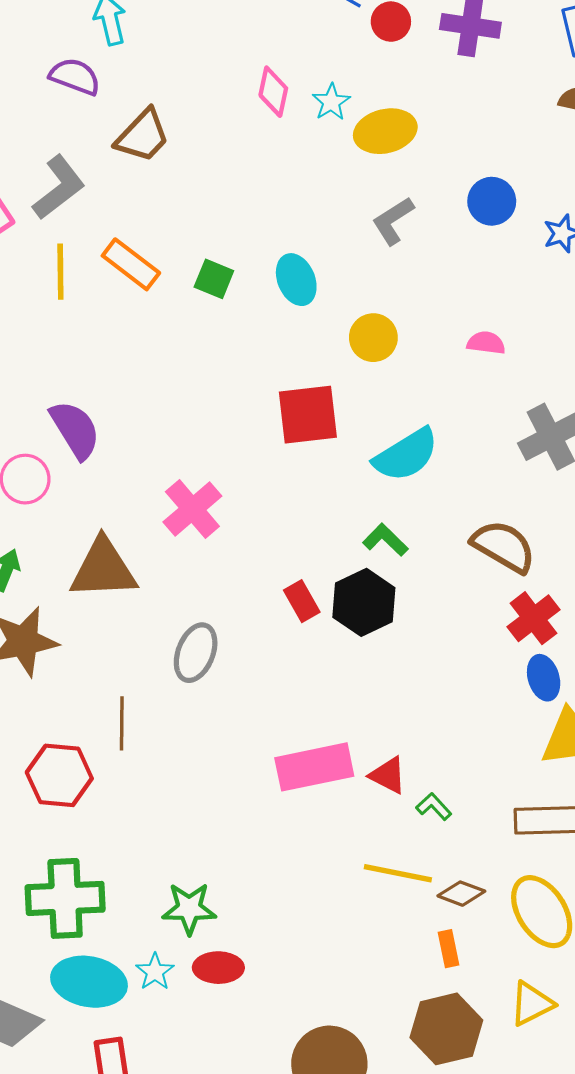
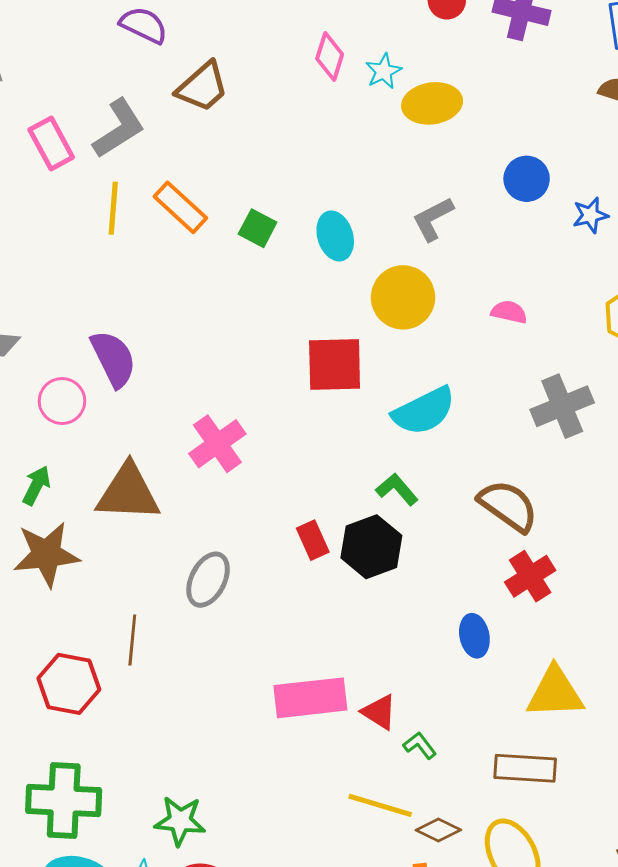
gray L-shape: (393, 221) -> (433, 219), moved
yellow circle: (373, 338) -> (403, 297), size x1.4
blue ellipse: (544, 678) -> (474, 636), moved

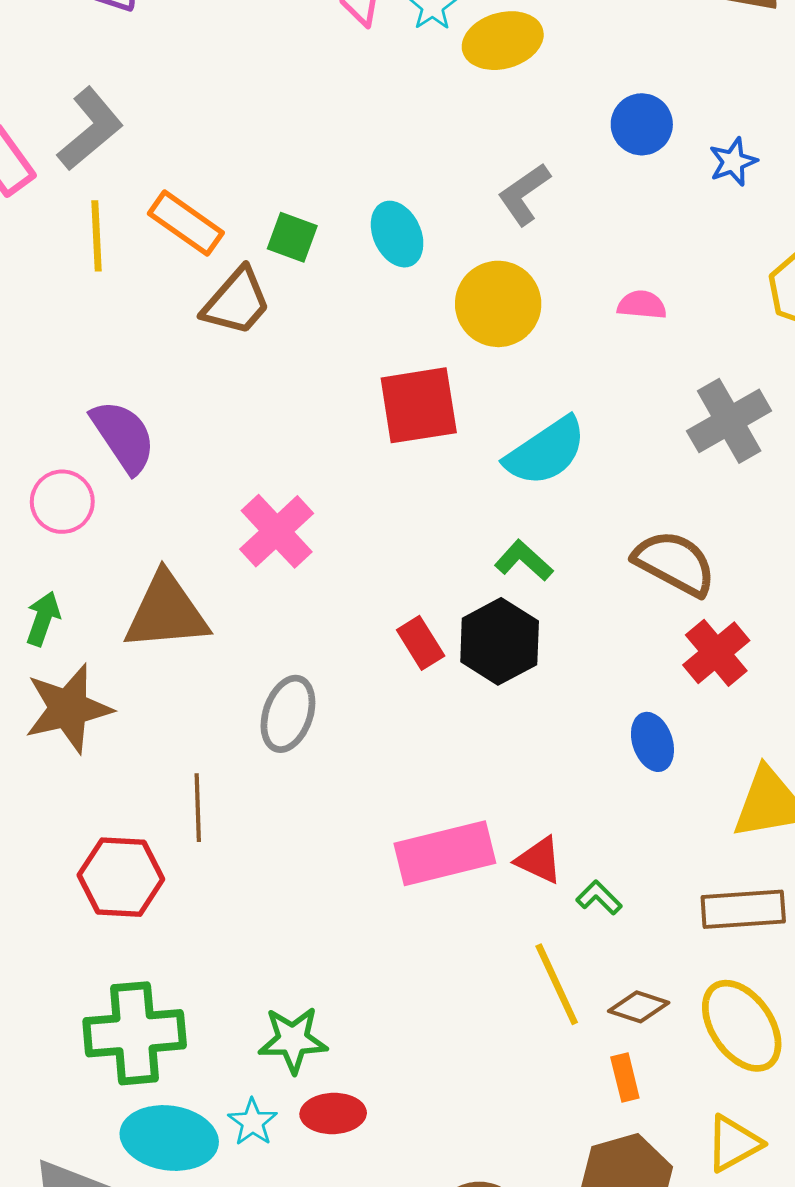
brown trapezoid: (202, 87) -> (237, 302), moved
yellow line: (380, 805) -> (557, 984), turned 56

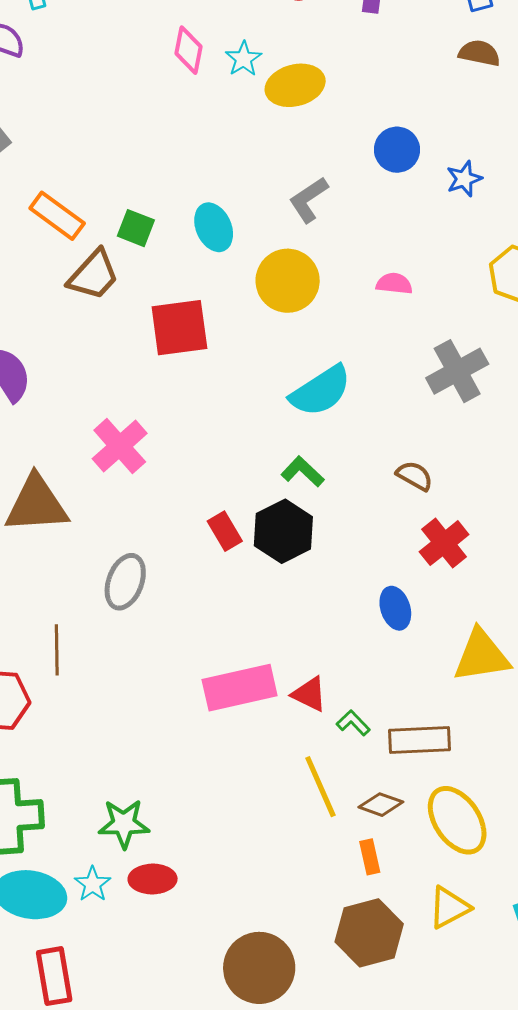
red square: (419, 405) -> (179, 328), moved
brown semicircle: (675, 563) -> (415, 476), size x0.6
brown rectangle: (743, 909) -> (420, 740), moved

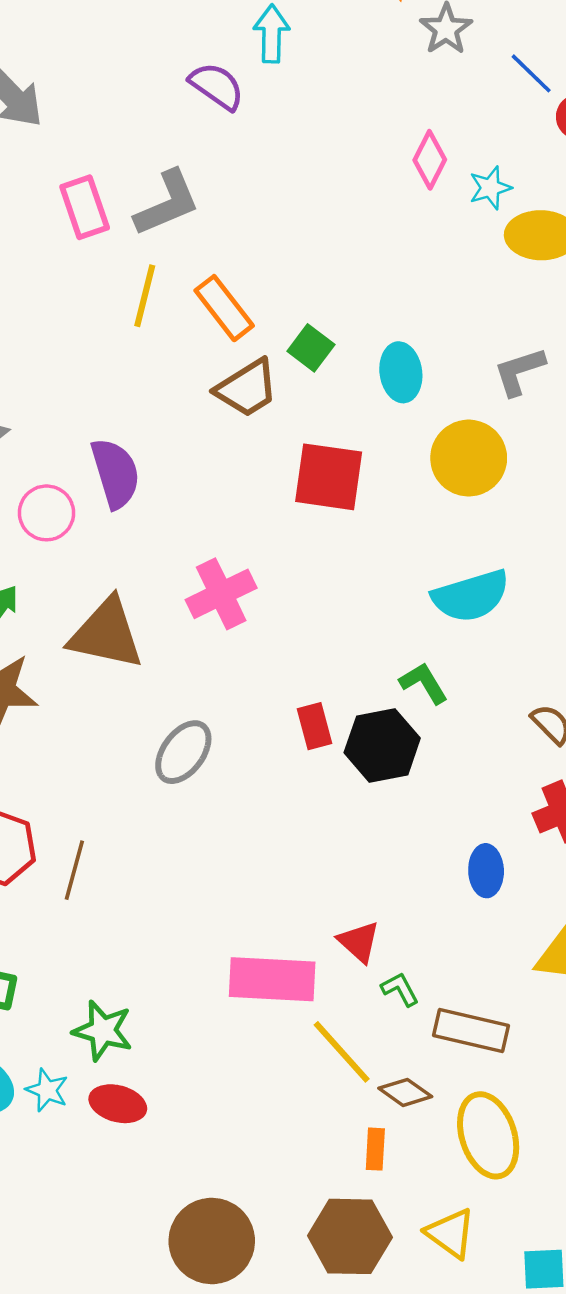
brown line: (57, 650) -> (74, 870), moved
pink rectangle: (240, 688) -> (272, 979), moved
yellow line: (320, 787) -> (342, 1052), turned -34
cyan star: (93, 884) -> (47, 1090), turned -30
yellow triangle: (449, 907) -> (451, 1233), turned 48

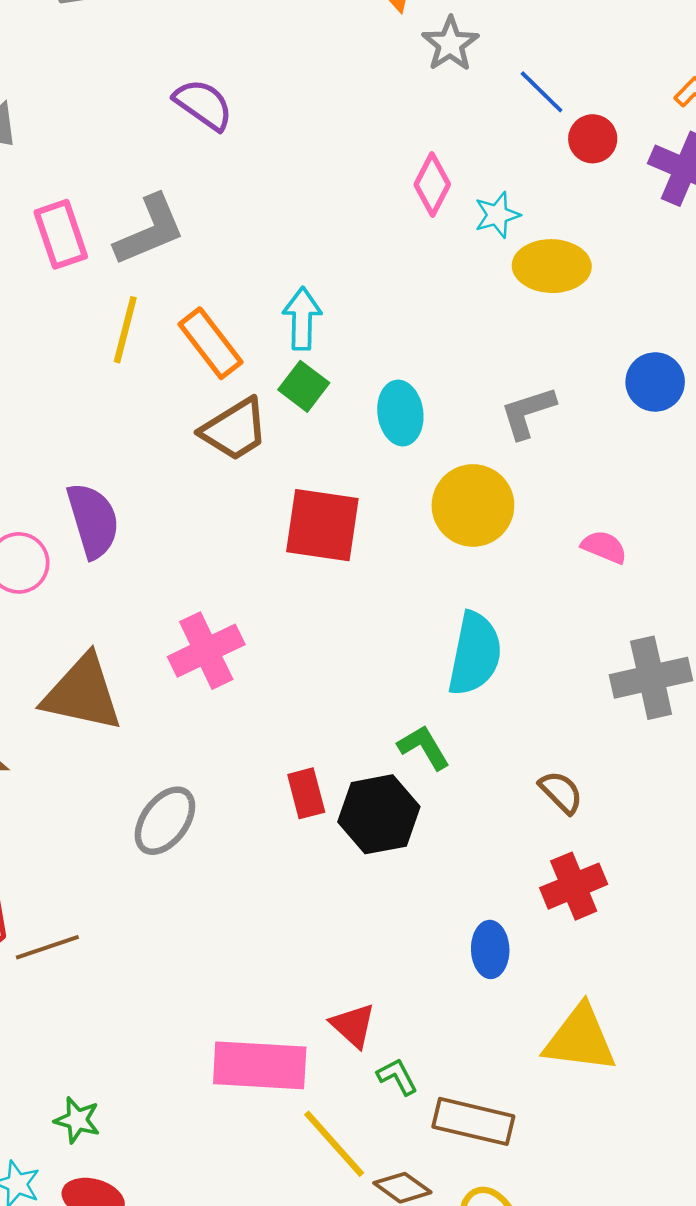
cyan arrow: (272, 34) -> (302, 319), moved
cyan semicircle: (471, 596) -> (475, 654), turned -62
brown line: (74, 870) -> (47, 947), turned 56
green star: (103, 1031) -> (77, 1120), size x0.7

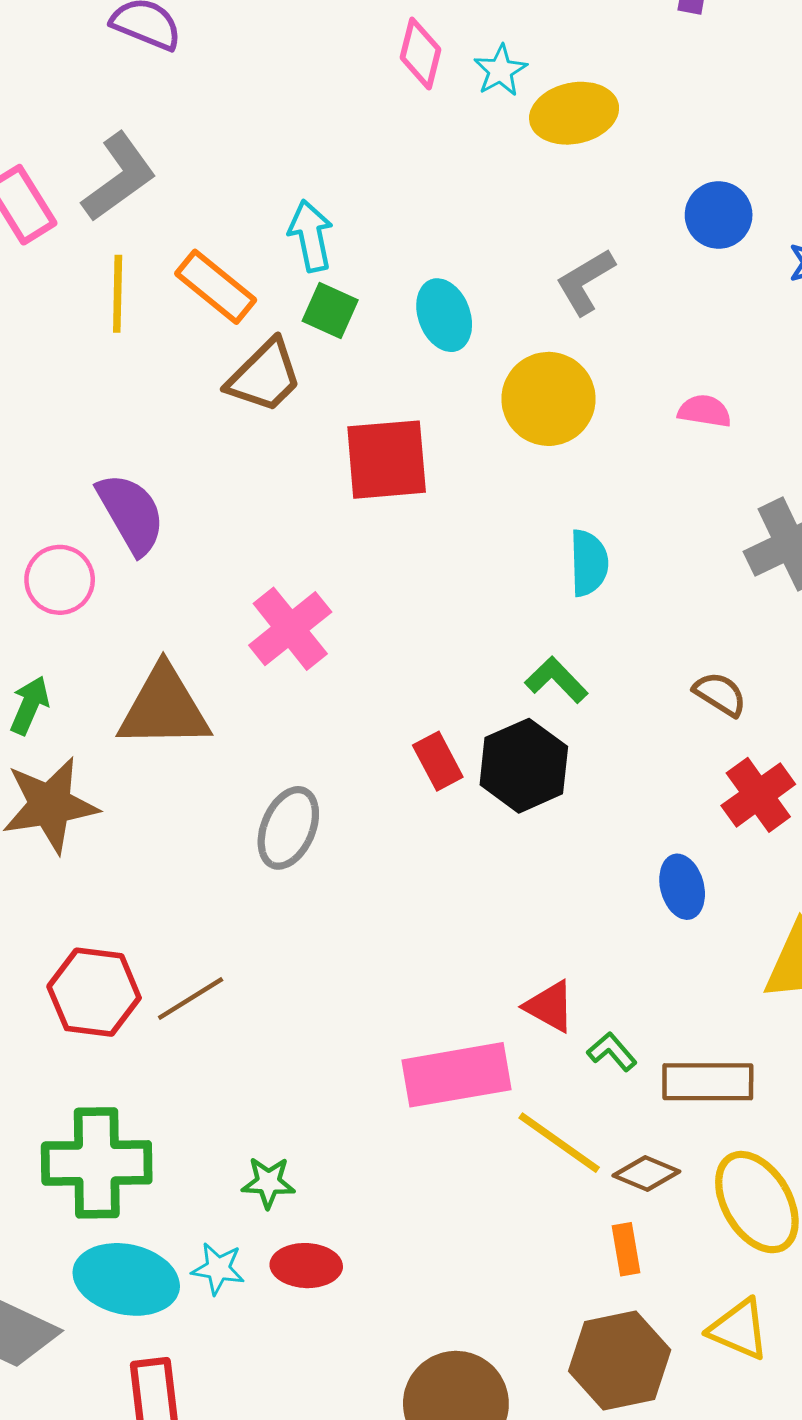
cyan semicircle: (475, 654) -> (589, 563), size x0.7

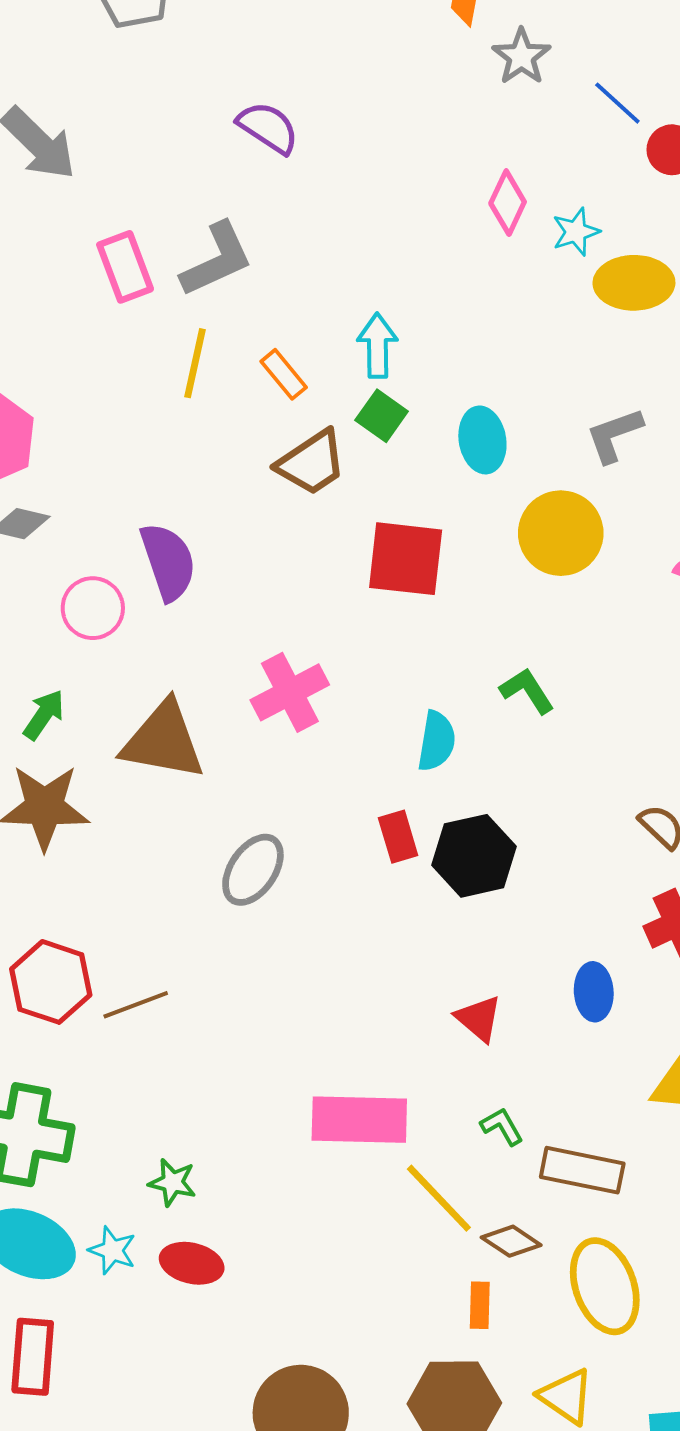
orange rectangle: (216, 287) -> (284, 374), size x0.7
cyan semicircle: (589, 563) -> (437, 741), moved
green L-shape: (556, 680) -> (527, 691), moved
red triangle: (550, 1006) -> (479, 1018), moved

